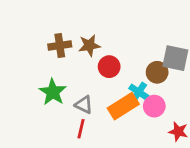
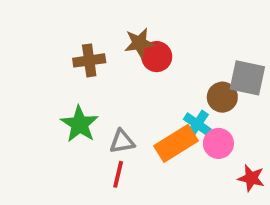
brown star: (89, 45) -> (139, 43), moved
red circle: (109, 67) -> (157, 57), moved
gray triangle: (84, 105) -> (122, 141), turned -36

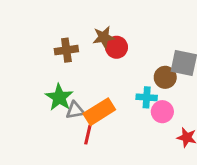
cyan cross: (197, 124) -> (147, 97), turned -30
gray triangle: (122, 141) -> (75, 110), moved
orange rectangle: (176, 143) -> (99, 112), moved

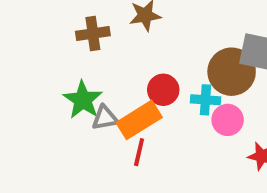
red circle: (117, 47) -> (163, 90), moved
brown circle: (165, 77) -> (232, 72), size x1.5
red line: (88, 135) -> (139, 152), moved

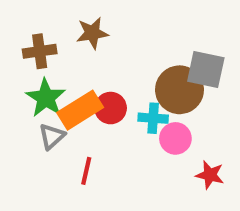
green star: (83, 100) -> (46, 98), moved
gray triangle: (105, 118) -> (52, 136), turned -32
orange rectangle: (139, 120) -> (80, 110), moved

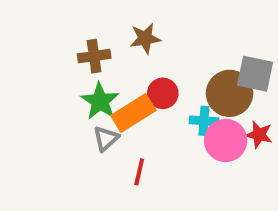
red circle: (111, 108) -> (163, 93), moved
pink circle: (175, 138) -> (226, 140), size x1.4
red star: (210, 175) -> (259, 135), moved

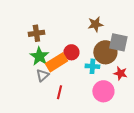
brown star: (145, 38) -> (95, 24), moved
pink circle: (226, 140) -> (103, 91), moved

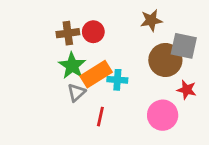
red circle: (71, 52) -> (93, 32), moved
cyan cross: (92, 66) -> (117, 80), moved

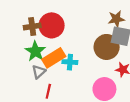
brown star: (151, 20) -> (116, 19), moved
red circle: (93, 32) -> (52, 25), size x1.5
red line: (100, 117) -> (48, 91), moved

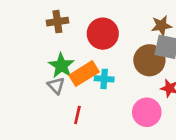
red circle: (52, 25) -> (103, 34), moved
brown cross: (32, 26) -> (57, 22), moved
gray triangle: (39, 72) -> (56, 86), moved, turned -32

